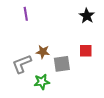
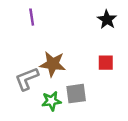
brown star: (43, 52) -> (53, 64), size x1.5
gray square: (62, 64) -> (76, 94), moved

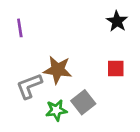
purple line: (32, 17) -> (20, 28), moved
gray square: (76, 94) -> (83, 102), turned -30

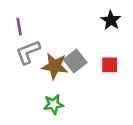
gray L-shape: (29, 86) -> (28, 52), moved
gray square: (83, 102) -> (75, 61), moved

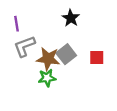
black star: (111, 20) -> (71, 18), moved
green star: (54, 104) -> (47, 78), moved

